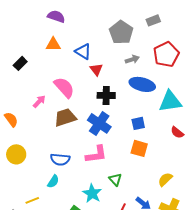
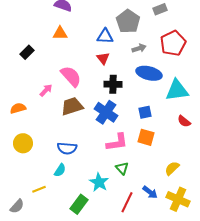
blue triangle: (83, 51) -> (105, 36), moved, turned -30
orange semicircle: (11, 119) -> (18, 108), turned -70
pink L-shape: (96, 154) -> (117, 142), moved

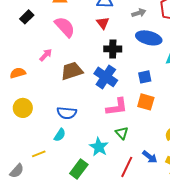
pink semicircle: (71, 76) -> (65, 27), moved

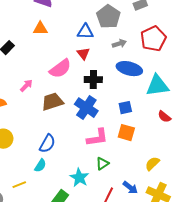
pink semicircle: (65, 27) -> (60, 69), moved, turned 95
blue semicircle: (67, 113) -> (47, 144), turned -66
green triangle: (122, 133) -> (102, 164), turned 40

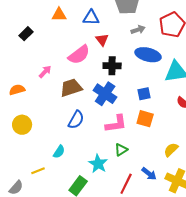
blue triangle: (85, 32) -> (91, 18), moved
blue semicircle: (47, 144) -> (76, 120), moved

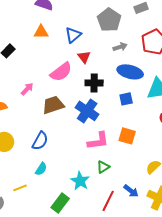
blue triangle: (91, 18) -> (73, 35), turned -42
blue square: (144, 94) -> (126, 99), moved
blue semicircle: (76, 120) -> (40, 141), moved

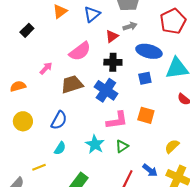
orange triangle: (41, 32) -> (60, 11), turned -35
gray arrow: (120, 47) -> (130, 26), moved
red triangle: (84, 57) -> (112, 36), moved, turned 32
cyan star: (80, 181) -> (95, 144), moved

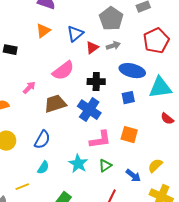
black rectangle: (27, 30) -> (10, 50), turned 56
red triangle: (112, 36) -> (92, 48), moved
blue arrow: (150, 170) -> (133, 176), moved

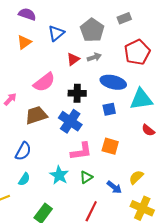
blue triangle: (75, 34) -> (56, 33), moved

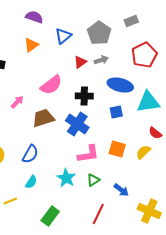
yellow semicircle: (136, 177) -> (143, 152), moved

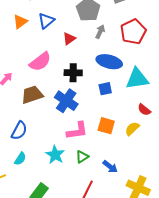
blue triangle: (63, 36) -> (46, 21), moved
gray arrow: (101, 60) -> (100, 32), moved, turned -48

